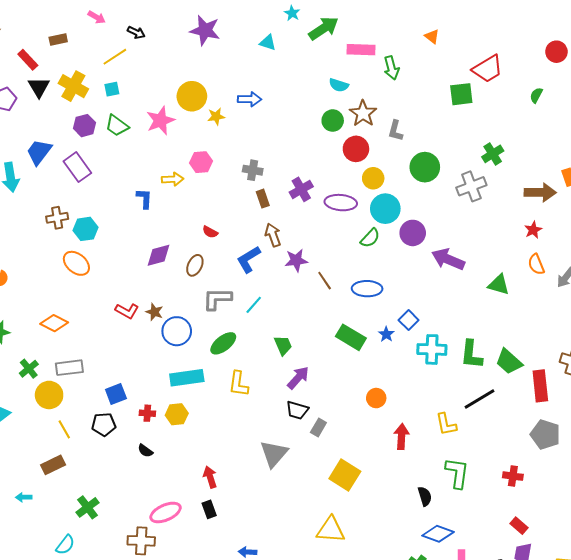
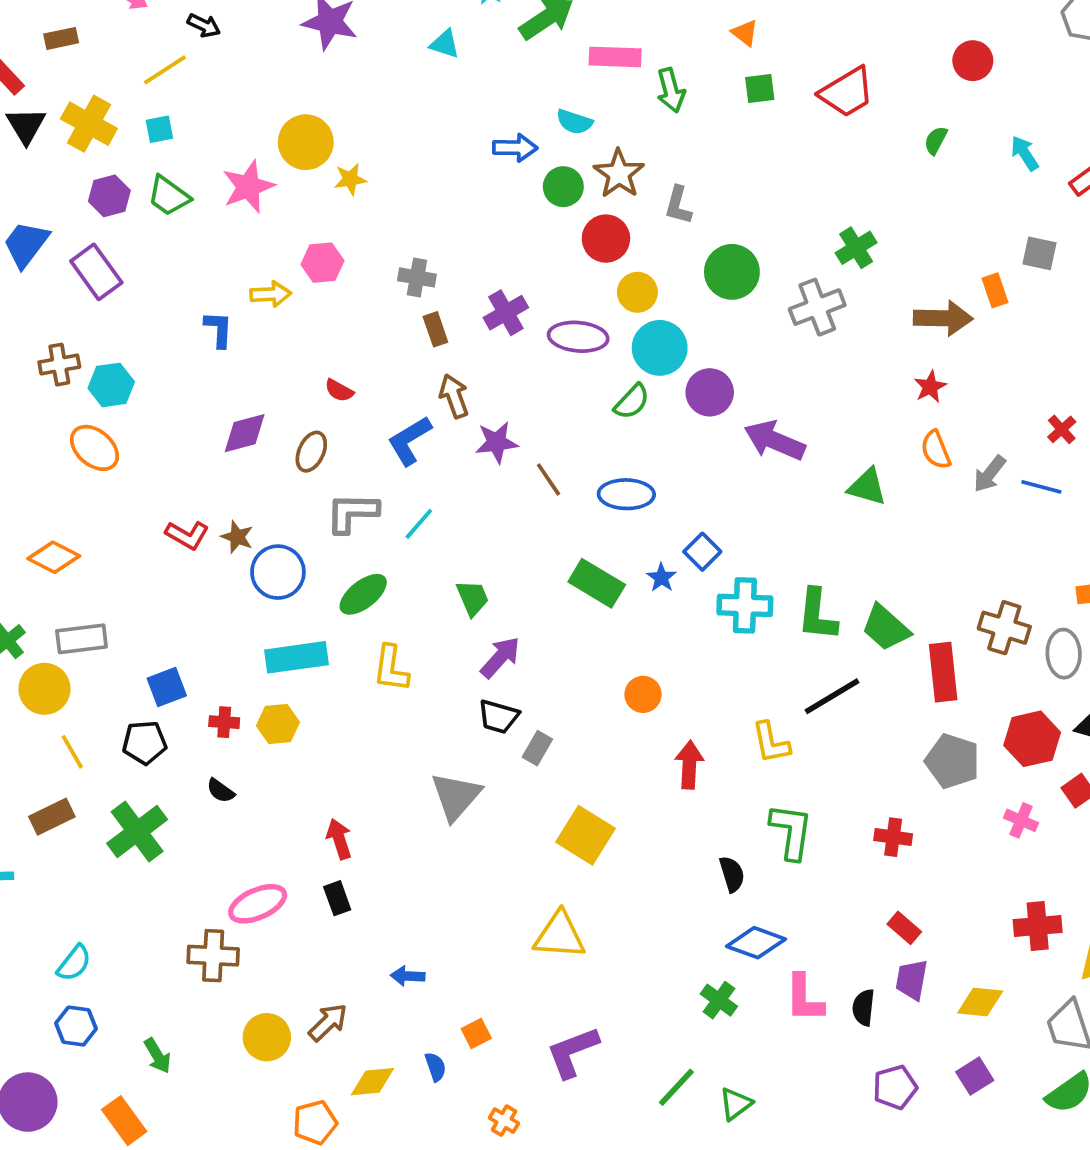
green square: (461, 94) -> (760, 88), moved, size x0.7
blue arrow: (250, 99) -> (515, 148), moved
green cross: (88, 507) -> (137, 831), moved, size x1.4

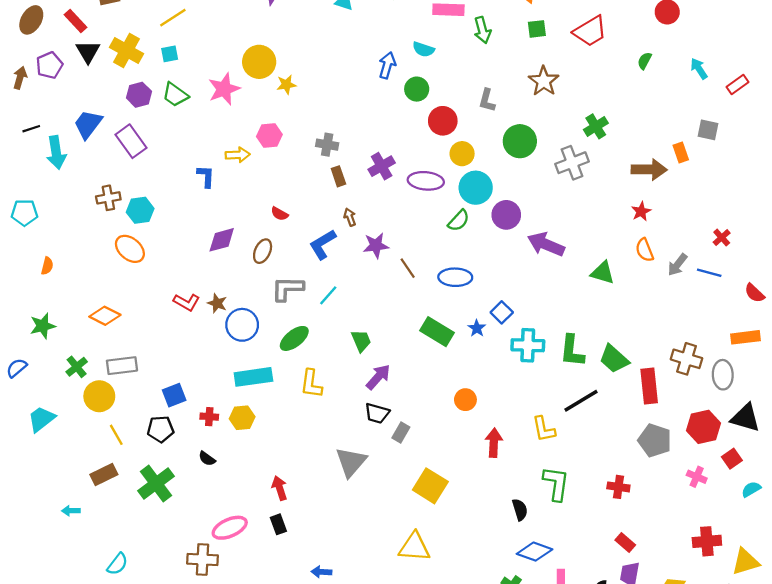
blue arrow: (515, 148) -> (387, 65), turned -75
brown star: (619, 174) -> (544, 81), moved
brown arrow: (454, 396) -> (350, 217), size x0.7

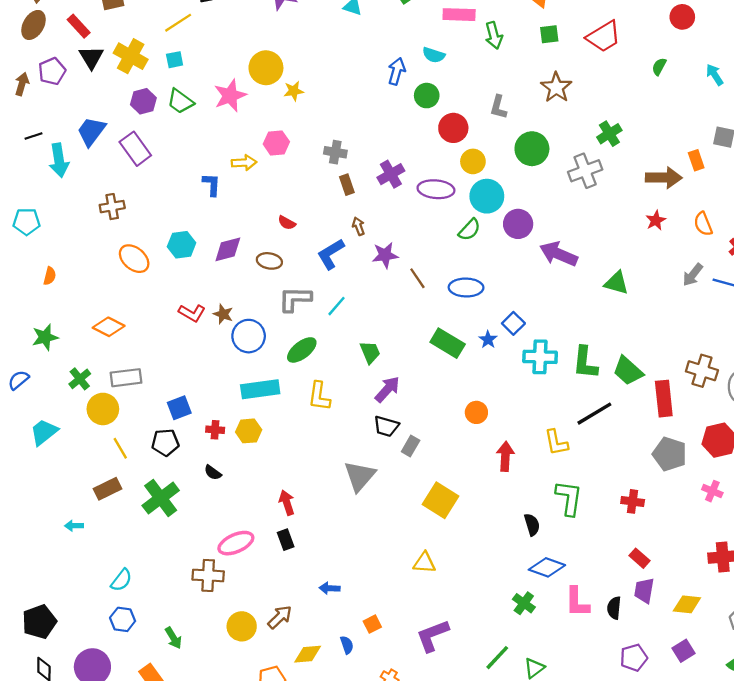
cyan hexagon: (140, 210) -> (182, 245), moved
orange semicircle: (645, 250) -> (703, 224), moved
brown ellipse: (263, 251) -> (269, 261), turned 75
yellow triangle: (414, 547) -> (424, 563), size x0.7

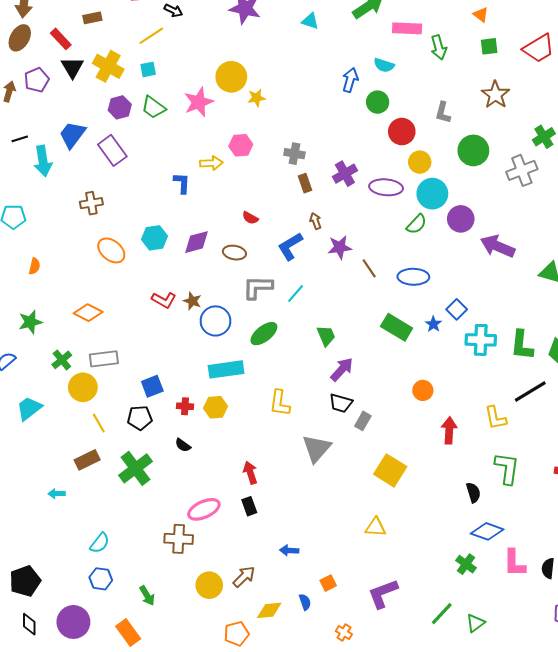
yellow L-shape: (319, 396) -> (280, 403), moved

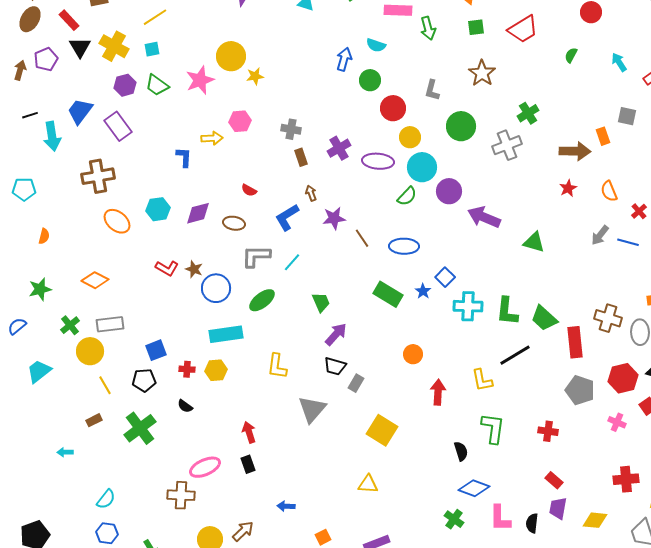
brown cross: (91, 203) -> (98, 176), size x1.5
brown rectangle: (87, 460) -> (94, 420), size x0.7

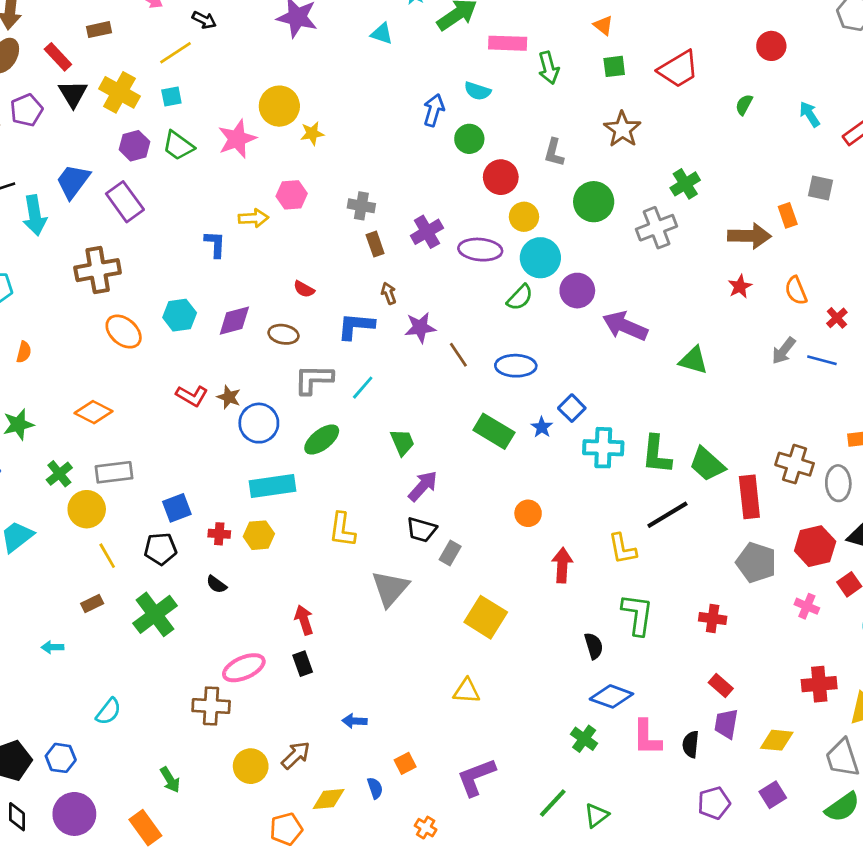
blue L-shape: (287, 217) -> (356, 326), turned 36
blue hexagon: (107, 533) -> (61, 758), moved

